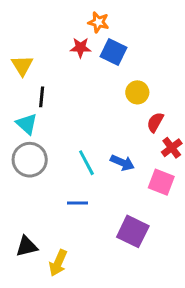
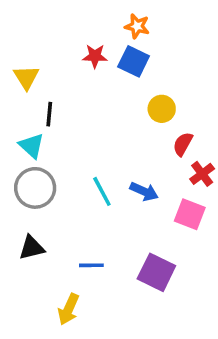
orange star: (98, 22) -> (137, 26), moved
blue line: (78, 203) -> (91, 265), moved
black triangle: (27, 246) -> (32, 248), moved

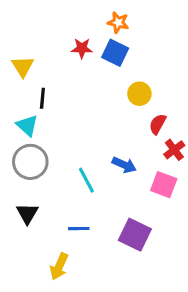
cyan line: (102, 191) -> (86, 180), moved
black triangle: (32, 248) -> (27, 213), turned -45

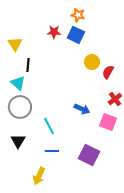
red semicircle: (158, 124) -> (108, 72), moved
cyan line: (86, 180) -> (49, 126), moved

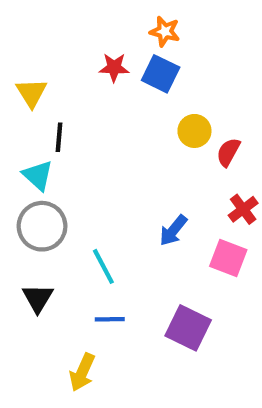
blue arrow: (82, 109) -> (173, 230), turned 105

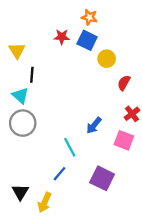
yellow circle: (194, 131) -> (107, 59), moved
cyan line: (103, 266) -> (70, 147), moved
black triangle: (38, 298) -> (20, 192), moved
blue line: (110, 319) -> (59, 174), turned -49

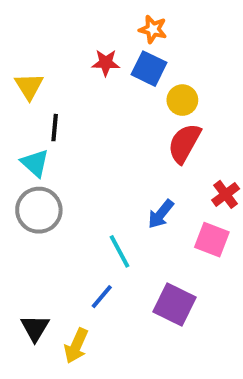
red semicircle: (124, 83) -> (184, 143), moved, size x1.5

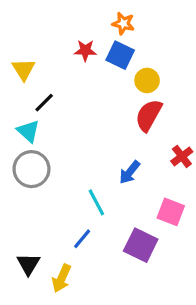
black line: (55, 128) -> (44, 103), turned 40
pink square: (212, 240) -> (171, 212), moved

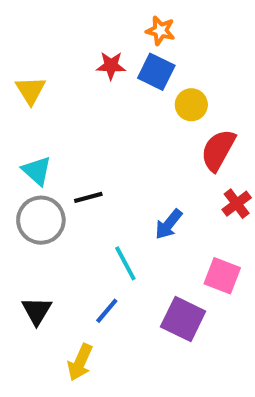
black line: (44, 103) -> (88, 197), moved, turned 30
red semicircle: (149, 115) -> (218, 150), moved
black triangle: (28, 264) -> (37, 311), moved

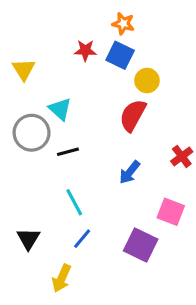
red semicircle: (218, 150) -> (133, 115), moved
cyan triangle: (37, 171) -> (60, 109), moved
gray circle: (41, 220) -> (32, 133), moved
cyan line: (125, 263) -> (74, 202), moved

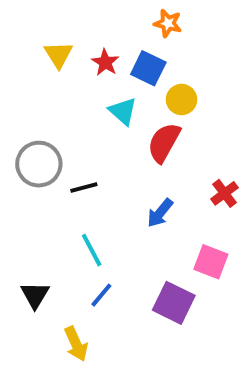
orange star: (123, 24) -> (168, 23), moved
red star: (85, 50) -> (105, 62), turned 30
yellow triangle: (24, 69) -> (58, 55), moved
cyan triangle: (60, 109) -> (123, 111), moved
yellow arrow: (62, 278) -> (76, 344), turned -48

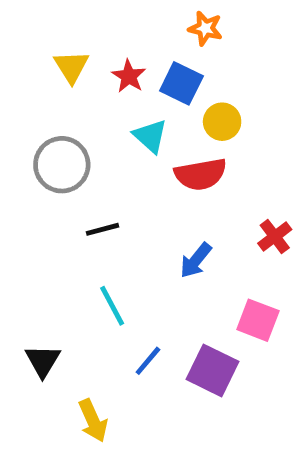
red semicircle: (164, 143) -> (201, 174), turned -129
gray circle: (39, 164) -> (62, 165), moved
blue line: (101, 295) -> (148, 361), moved

